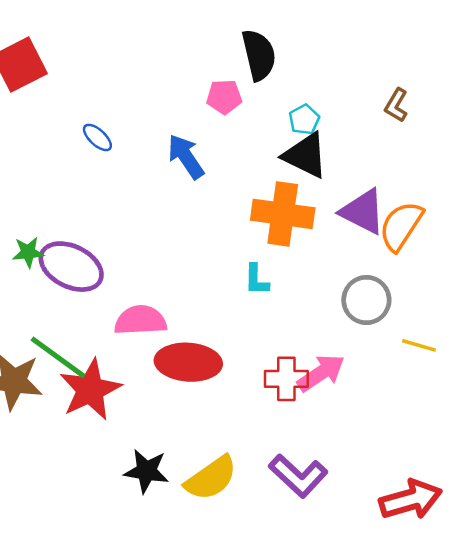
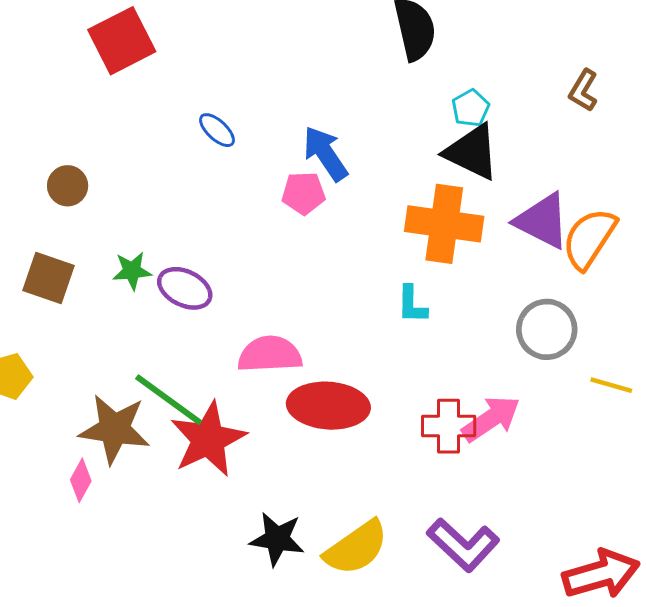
pink pentagon: (224, 97) -> (303, 193), moved
purple ellipse: (71, 267) -> (185, 288), size x0.7

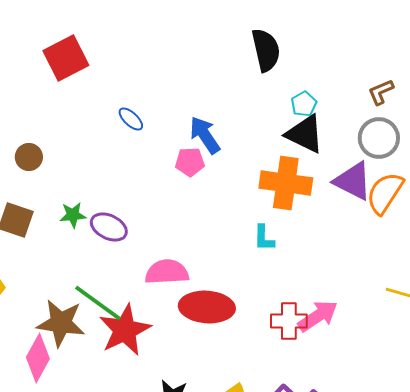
brown L-shape: (583, 91) -> (381, 92), turned 36
gray circle: (547, 329) -> (379, 138), moved
pink diamond: (81, 480) -> (38, 358), size x1.6

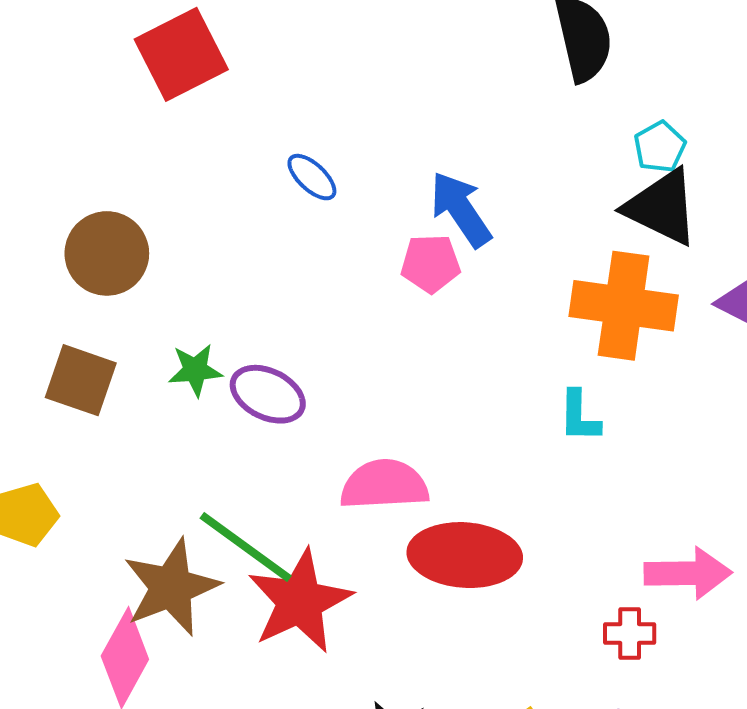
brown circle: (29, 157) -> (107, 253), size x1.5
pink arrow: (318, 316) -> (688, 573), turned 33
red cross: (289, 321) -> (630, 633), moved, size x0.7
brown star: (61, 323) -> (171, 587), turned -30

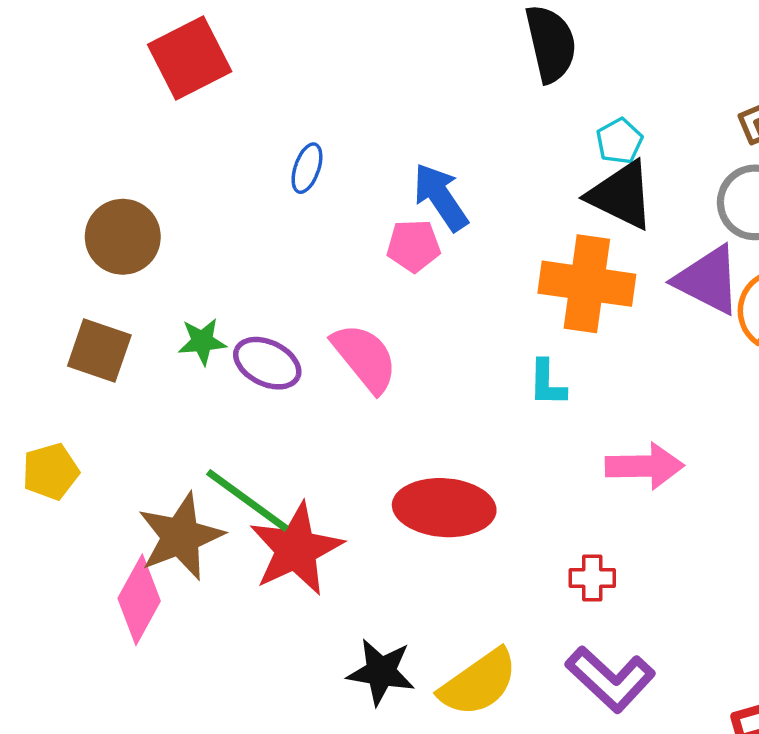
blue ellipse: (312, 177) -> (307, 168), turned 66
pink semicircle: (384, 485) -> (365, 358), moved, turned 54
pink arrow: (688, 573) -> (645, 466), moved

